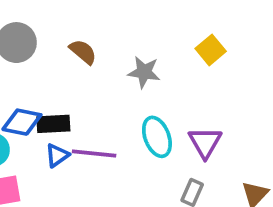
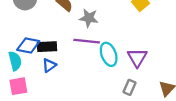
gray star: (144, 72) -> (89, 18), moved
purple line: (94, 154) -> (87, 41), moved

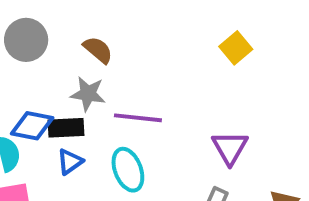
gray star: (89, 18) -> (88, 94), moved
cyan ellipse: (109, 54) -> (128, 170), moved

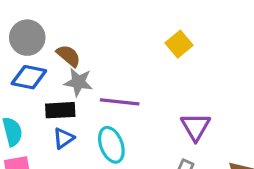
yellow square: (236, 48) -> (179, 44), moved
brown semicircle: (98, 50) -> (68, 56), moved
blue diamond: (32, 126) -> (29, 77), moved

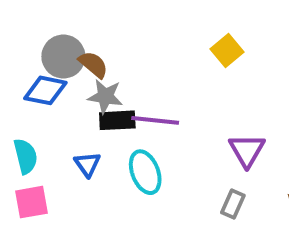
gray circle: (27, 38) -> (63, 57), moved
black rectangle: (60, 110) -> (117, 120), moved
blue triangle: (64, 138) -> (87, 164), turned -30

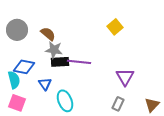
gray circle: (63, 57) -> (17, 30), moved
blue diamond: (45, 90) -> (24, 67), moved
cyan ellipse: (145, 172) -> (65, 101), moved
pink square: (32, 202) -> (17, 103), turned 30

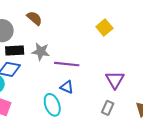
brown semicircle: (48, 34) -> (34, 18), moved
black rectangle: (60, 62) -> (15, 51), moved
blue triangle: (45, 84) -> (67, 87), moved, turned -32

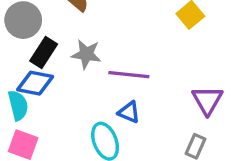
black rectangle: (15, 51) -> (44, 52), turned -54

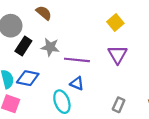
blue diamond: (35, 83) -> (28, 78), moved
purple triangle: (207, 100) -> (118, 55), moved

